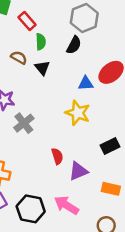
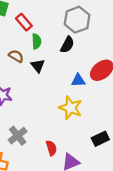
gray cross: (24, 123) -> (18, 136), moved

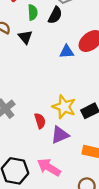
green semicircle: (37, 41) -> (33, 12), moved
yellow star: (71, 108) -> (64, 107), moved

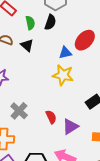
yellow star: (64, 107) -> (63, 75), moved

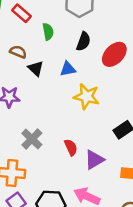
black semicircle: (50, 22) -> (83, 41), moved
black triangle: (27, 45) -> (36, 68), moved
blue triangle: (65, 53) -> (68, 69), moved

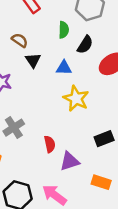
green semicircle: (48, 32) -> (64, 30), moved

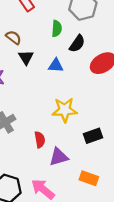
yellow star: (76, 99) -> (65, 110), moved, turned -30

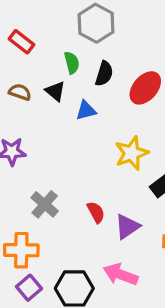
black triangle: (26, 57) -> (55, 91), moved
yellow star: (65, 110) -> (132, 153), moved

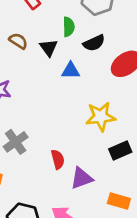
black semicircle: (104, 74) -> (94, 43), turned 35

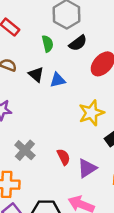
black semicircle: (94, 43) -> (78, 43), moved
black triangle: (49, 48) -> (36, 74), moved

